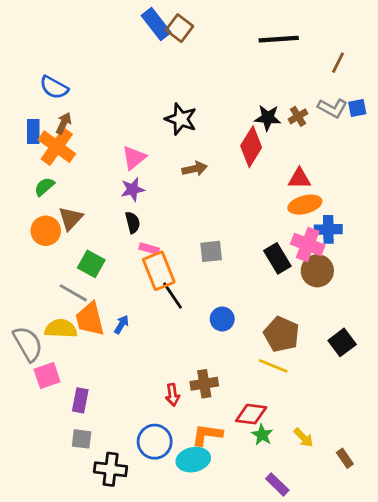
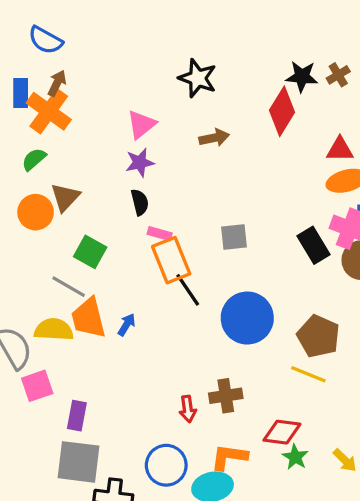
blue circle: (222, 319) -> (247, 318), size x1.8
gray square: (82, 439) -> (79, 462), size x1.8

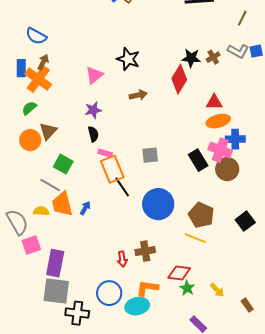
pink triangle: (141, 124) -> (94, 75), moved
yellow semicircle: (54, 330) -> (41, 211), size x0.7
purple rectangle: (77, 416) -> (55, 263), size x1.5

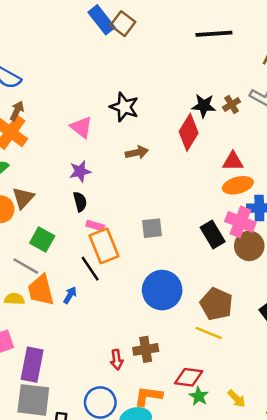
pink triangle: (94, 75) -> (81, 127), turned -42
black line: (122, 187) -> (90, 269), moved

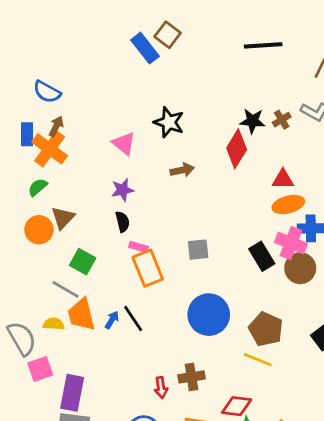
blue rectangle: (102, 20) -> (145, 48), moved
black line: (90, 269) -> (133, 319), moved

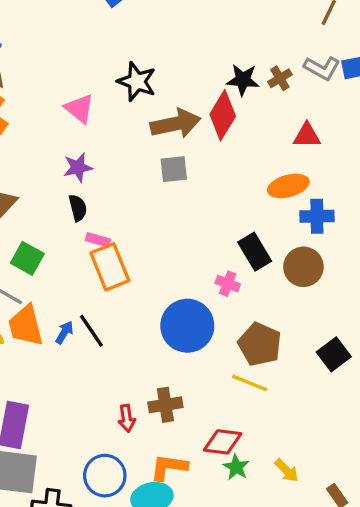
brown arrow: (182, 170) -> (176, 124), moved, size x1.6
red triangle: (283, 179) -> (307, 135), moved
pink cross: (291, 243) -> (228, 284), moved, size x0.6
gray square: (198, 250) -> (174, 169), moved

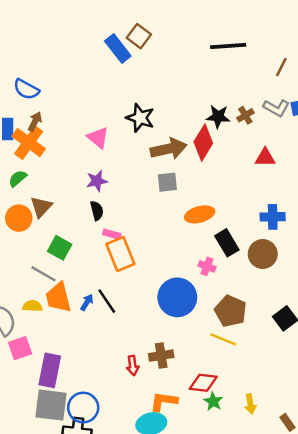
orange ellipse: (288, 186) -> (200, 214), moved
yellow arrow: (287, 471) -> (250, 404), turned 36
blue circle: (105, 476) -> (83, 408), moved

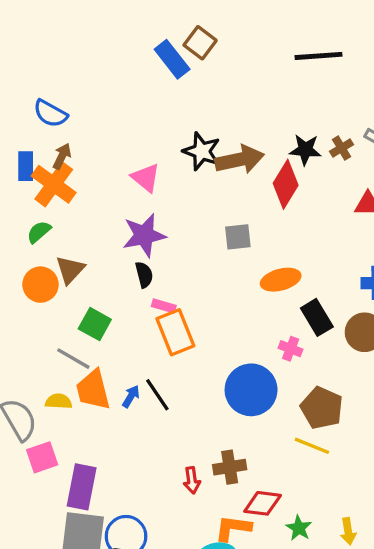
brown arrow: (169, 149) -> (240, 160), moved
purple star: (97, 181) -> (144, 235), size x1.5
red diamond: (203, 383) -> (263, 503), moved

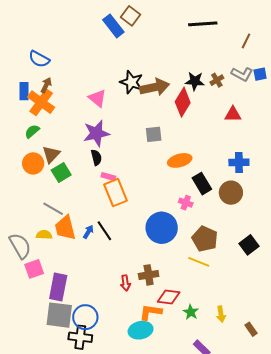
green square: (95, 324) -> (61, 173), moved, turned 30

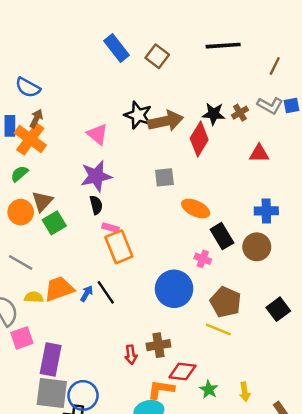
brown square: (130, 16) -> (157, 56), moved
orange ellipse: (180, 160) -> (196, 209), turned 40
gray line: (53, 209) -> (21, 262), moved
orange trapezoid: (65, 228) -> (59, 289), turned 84

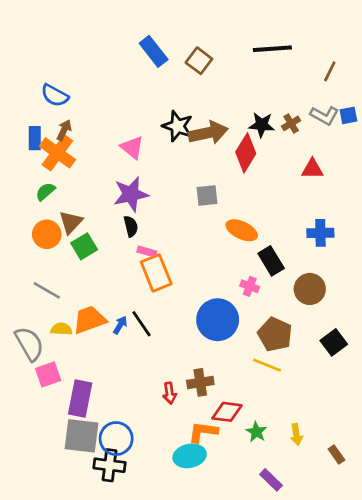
brown circle: (257, 247) -> (310, 289), moved

